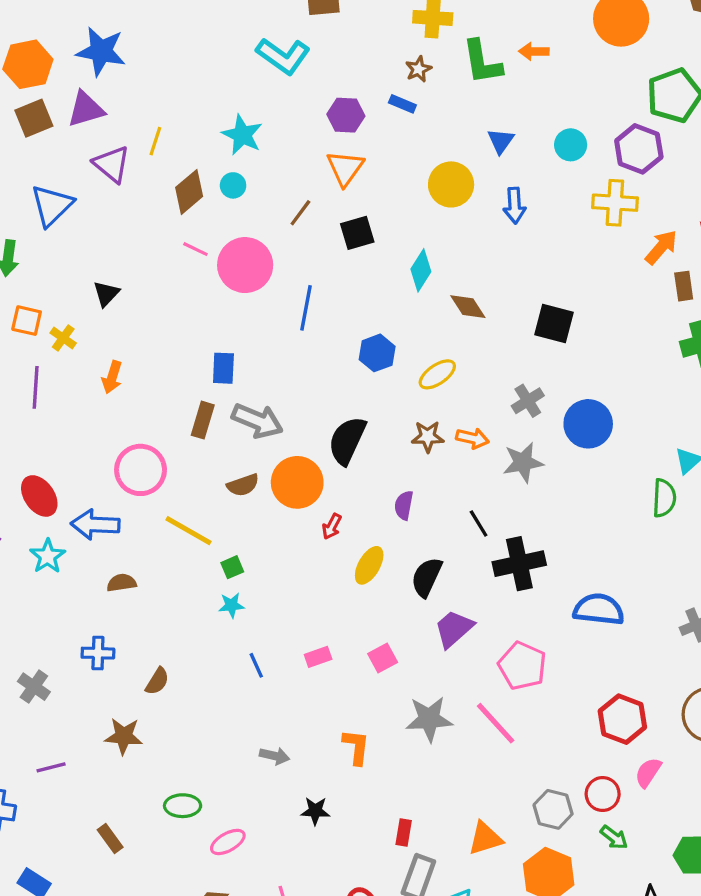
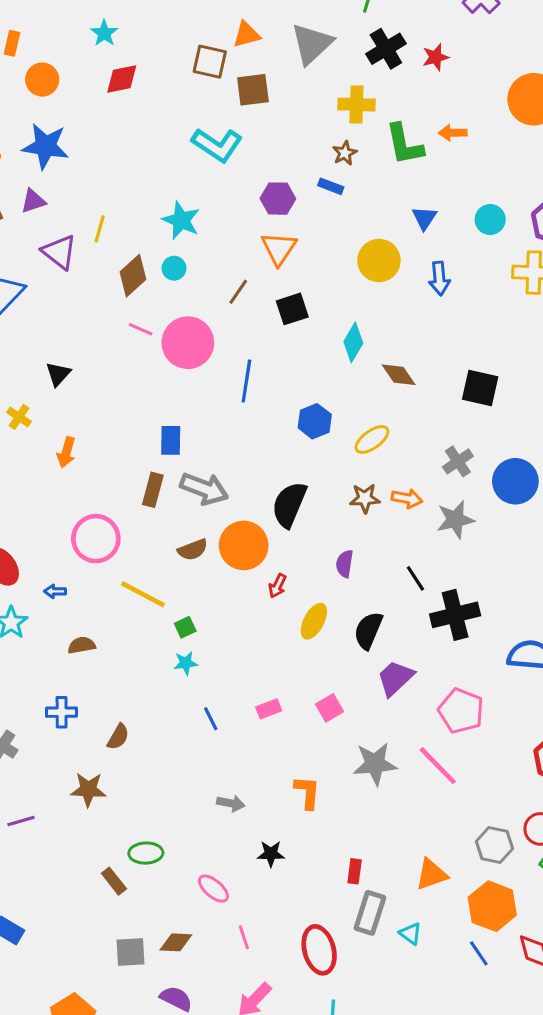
purple triangle: (86, 109) -> (33, 201), size x0.7
blue arrow: (95, 524) -> (55, 591), size x0.5
brown rectangle: (110, 838) -> (114, 881), moved
pink ellipse: (228, 842) -> (213, 889), moved, turned 72

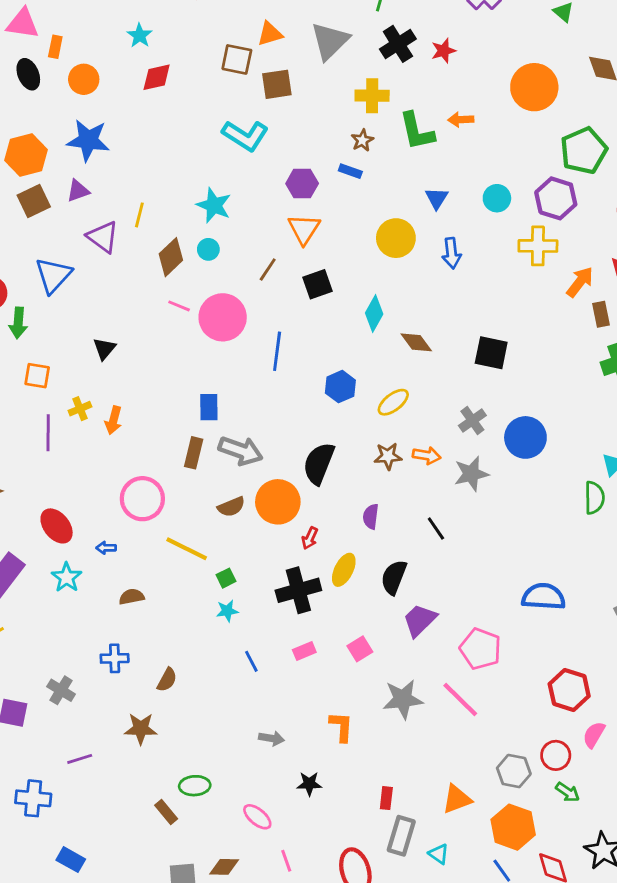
yellow cross: (19, 417) -> (80, 409), moved, turned 35
black cross: (455, 615) -> (298, 590), moved

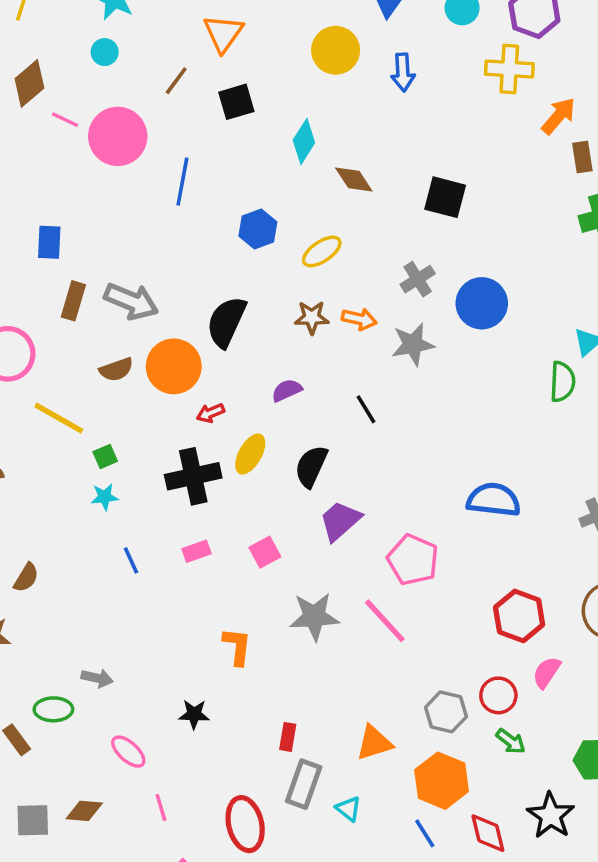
brown diamond: (171, 257) -> (29, 83), moved
blue rectangle: (209, 407) -> (49, 242), moved
purple semicircle: (371, 516) -> (287, 390), turned 55
red arrow: (310, 538) -> (211, 413), turned 40
gray arrow: (272, 738) -> (97, 678), moved

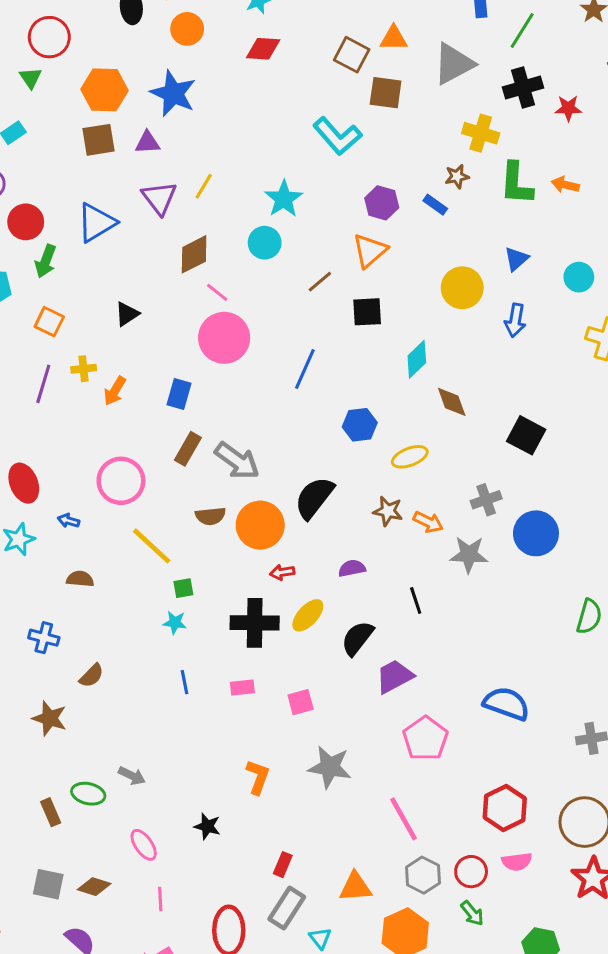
cyan circle: (105, 52) -> (265, 243), size x1.4
pink circle: (118, 136) -> (224, 338), moved
purple trapezoid: (340, 521) -> (394, 676), moved
pink line: (385, 621) -> (404, 819), moved
pink semicircle: (547, 672) -> (517, 862), turned -144

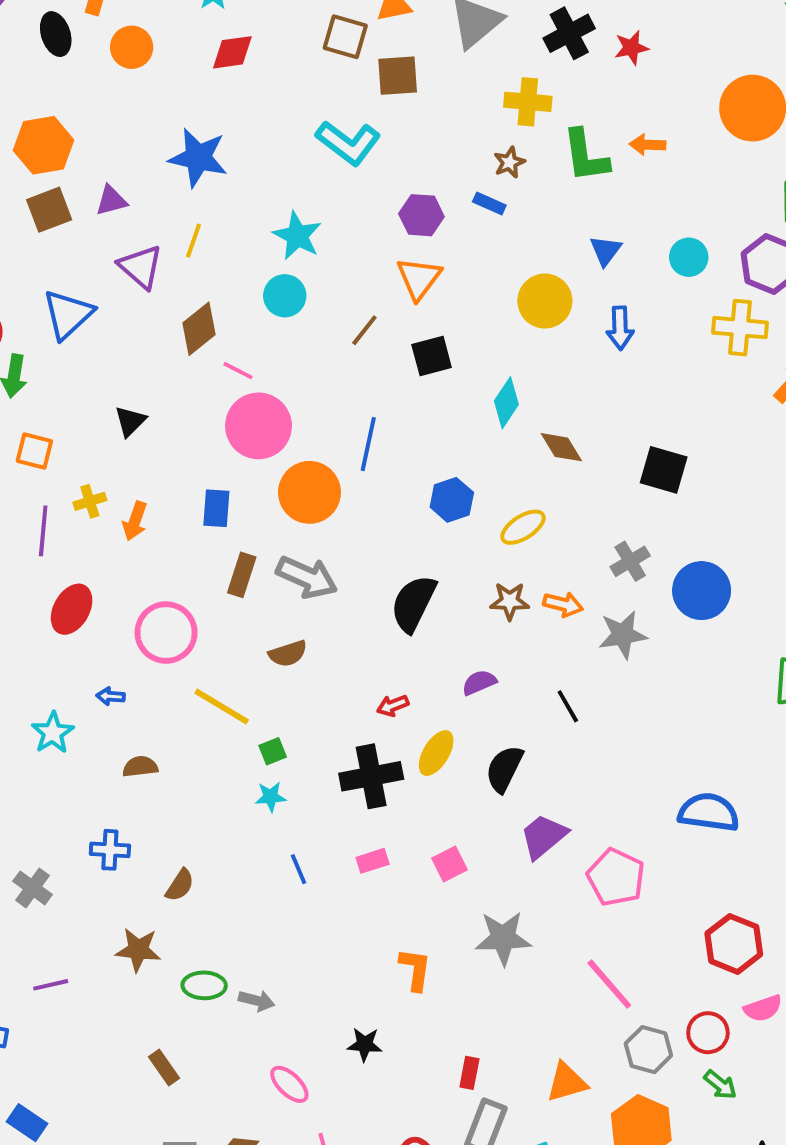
blue star: (173, 93) -> (198, 158), moved
red ellipse: (24, 483) -> (72, 609), moved, turned 63
orange circle: (260, 525) -> (309, 492), moved
purple trapezoid: (394, 676) -> (544, 836), moved
green ellipse: (88, 794) -> (204, 985), moved

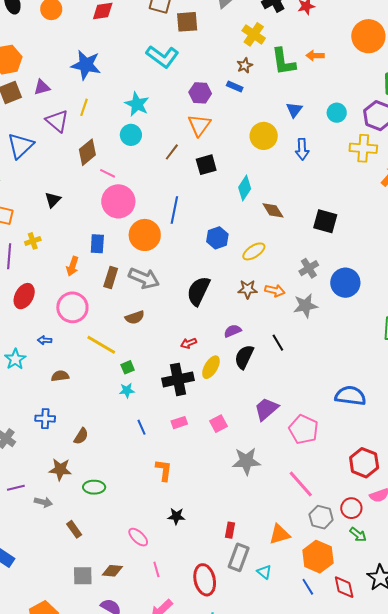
yellow cross: (528, 102) -> (254, 34), turned 30
orange arrow: (135, 521) -> (72, 266), moved
black semicircle: (504, 769) -> (244, 357), moved
orange L-shape: (415, 969) -> (164, 470), moved
gray arrow: (257, 1001) -> (43, 502), moved

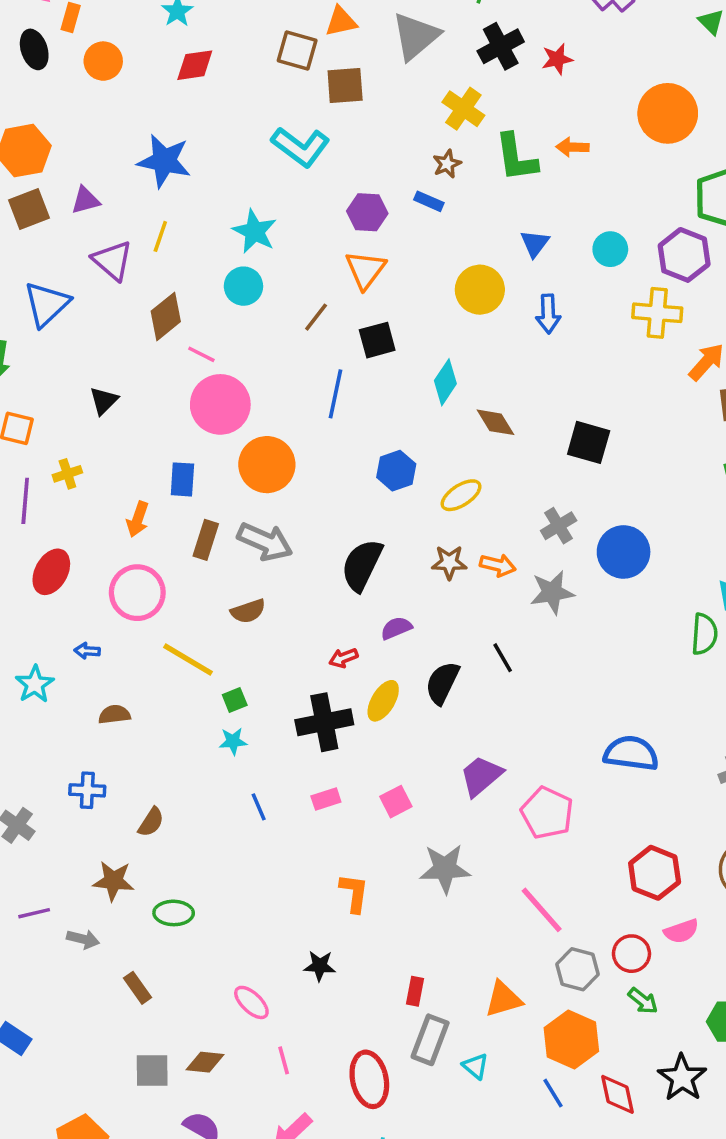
blue line: (174, 210) -> (336, 394), moved
purple semicircle: (233, 331) -> (396, 628), moved
orange L-shape: (164, 470) -> (354, 893), moved

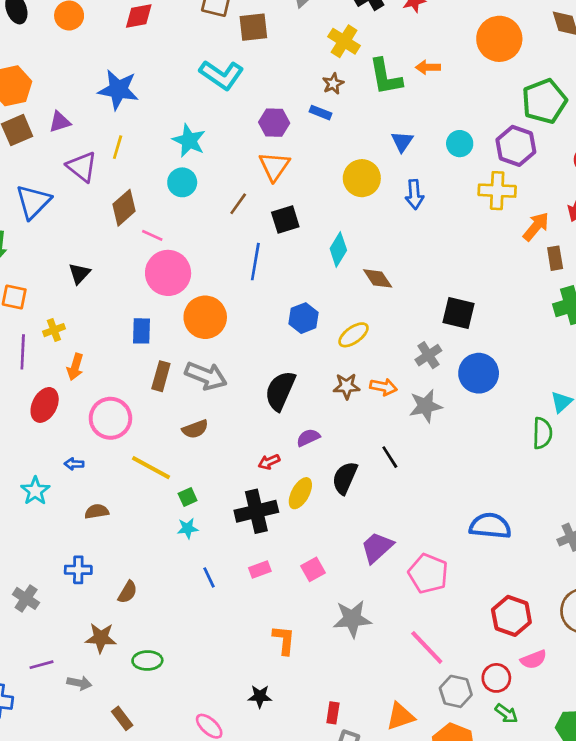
black square: (589, 442) -> (458, 313), moved
orange arrow: (138, 519) -> (75, 367), moved

